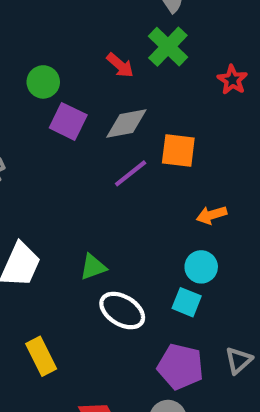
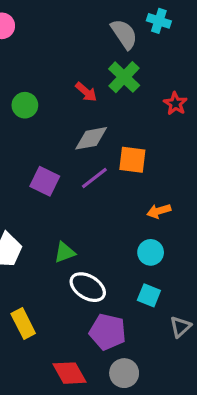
purple square: (68, 121) -> (45, 181), moved
cyan square: (187, 302) -> (149, 295), moved
purple pentagon: (180, 367) -> (108, 332), moved

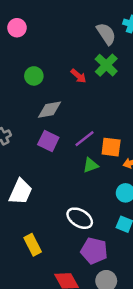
green circle: (25, 105) -> (34, 76), moved
gray diamond: (91, 138) -> (50, 110), moved
orange square: (132, 160) -> (111, 147), moved
green triangle: (65, 252) -> (91, 165), moved

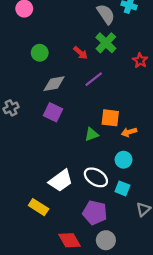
purple line: (84, 139) -> (94, 79), moved
white trapezoid: (21, 192) -> (61, 181), moved, turned 30
white ellipse: (80, 218) -> (96, 177), moved
yellow rectangle: (33, 245) -> (39, 207), turned -30

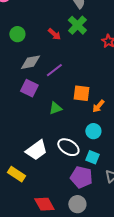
purple line: (94, 79) -> (54, 70), moved
orange arrow: (129, 132) -> (98, 106), turned -32
green triangle: (92, 134) -> (55, 108), moved
purple pentagon: (95, 213) -> (81, 177), moved

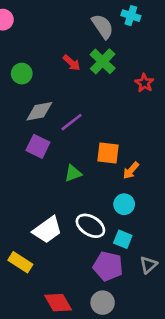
red arrow: (54, 34) -> (72, 63), moved

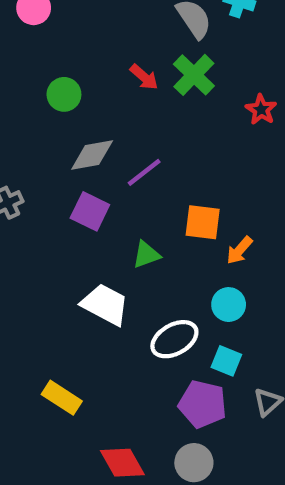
white ellipse: (90, 226) -> (174, 339), turned -60
white trapezoid: (47, 230) -> (105, 305), moved, turned -116

